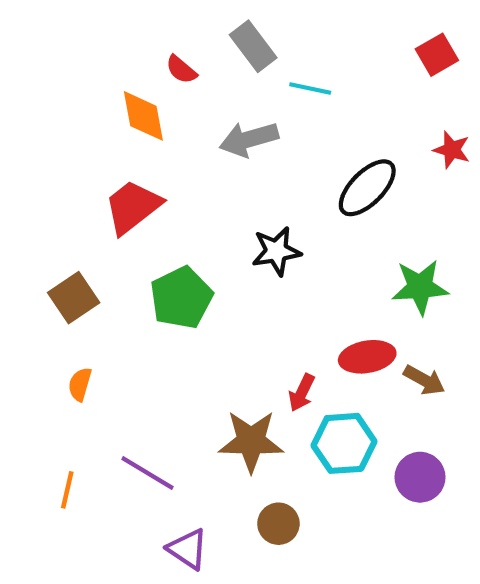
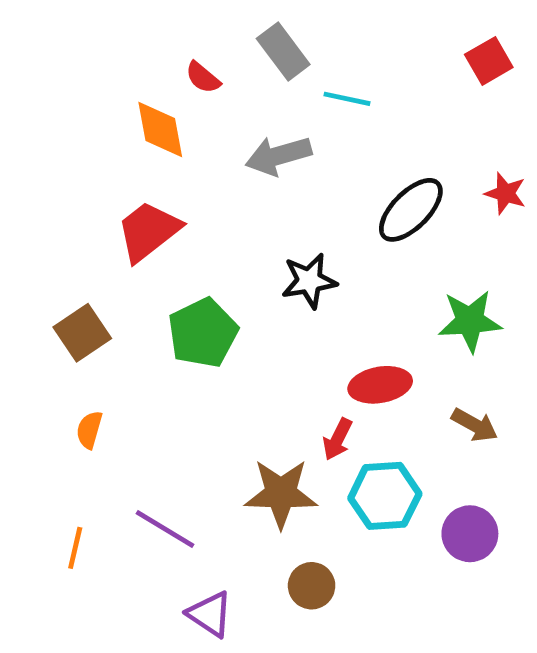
red star: (452, 150) -> (505, 193), moved
red ellipse: (367, 357) -> (380, 385), moved

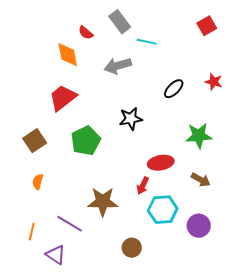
black ellipse: (411, 210) -> (174, 89), size x0.7
brown star: (281, 494) -> (103, 202), moved
purple triangle: (210, 614) -> (56, 255), moved

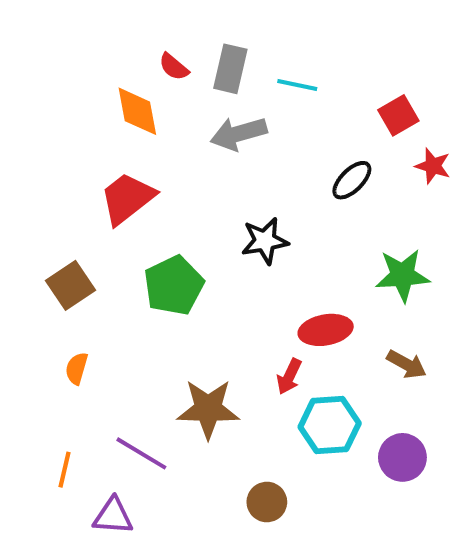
gray rectangle: (120, 22) -> (230, 69), moved, turned 50
red square: (207, 26) -> (398, 115), moved
purple triangle: (56, 255) -> (113, 516), turned -30

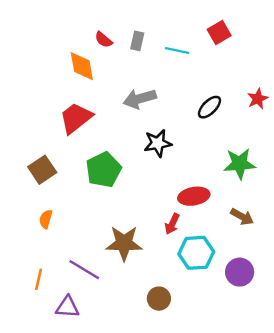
gray rectangle: (230, 69) -> (137, 41), size x0.7
red square: (398, 115) -> (219, 32), moved
gray arrow: (239, 134) -> (140, 99), moved
red star: (433, 166) -> (258, 99), turned 30

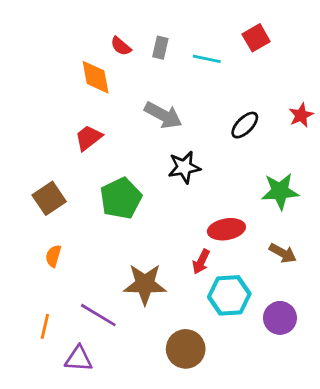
gray arrow: (140, 99) -> (163, 115), turned -136
red trapezoid: (76, 118) -> (88, 138), size x0.7
brown circle: (159, 299) -> (186, 349), size x1.4

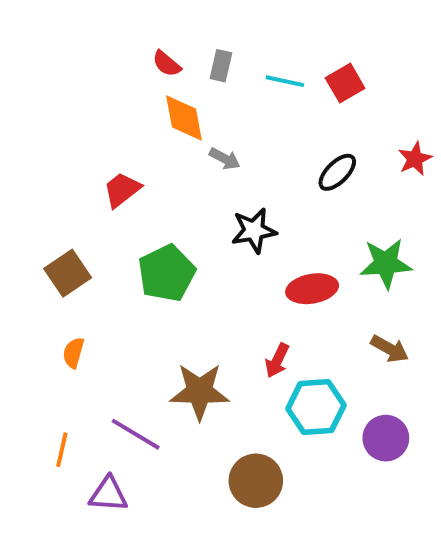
red square: (256, 38) -> (345, 83), moved
orange diamond: (96, 77) -> (184, 118), moved
gray arrow: (163, 115) -> (225, 159), size x0.6
red ellipse: (226, 229) -> (312, 289), moved

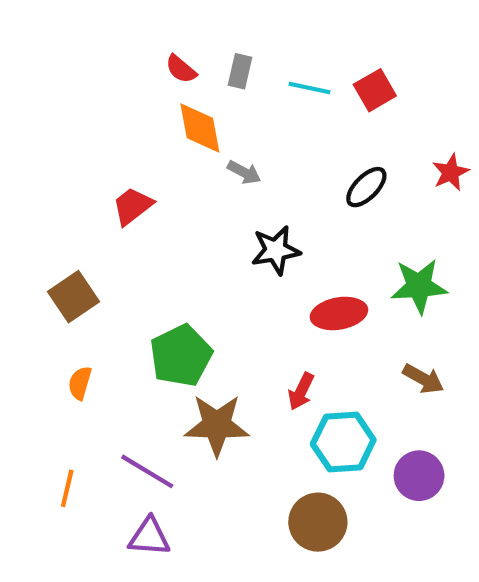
green pentagon: (167, 273) -> (181, 356), moved
brown circle: (256, 481) -> (318, 522), moved
purple triangle: (108, 494) -> (149, 537), moved

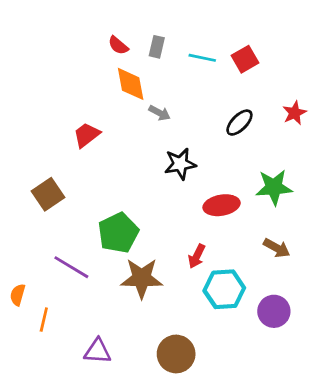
orange semicircle: (80, 383) -> (18, 295), moved
purple line: (147, 471) -> (71, 267), moved
brown circle: (318, 522) -> (176, 354), moved

